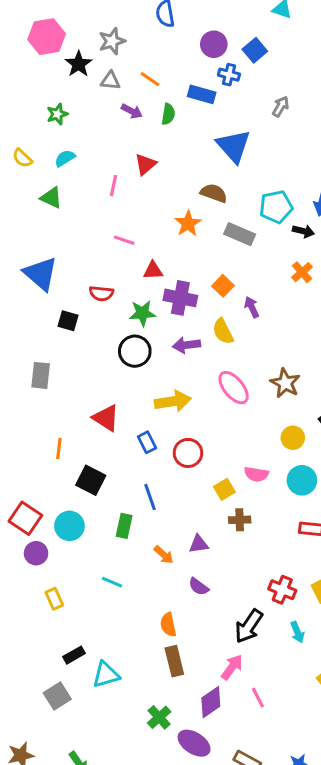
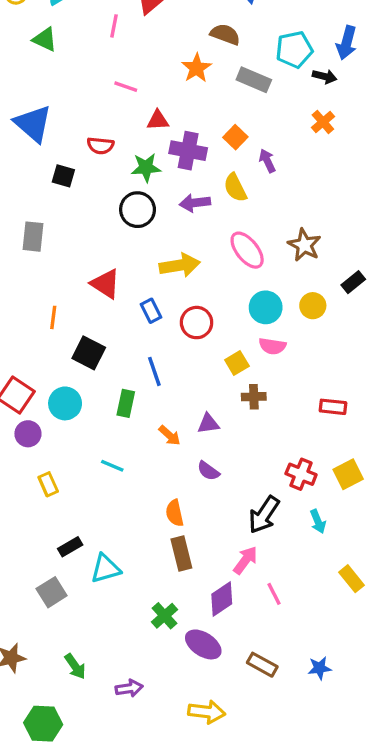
cyan circle: (302, 480) -> (266, 307), moved

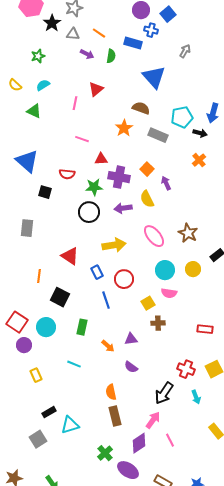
blue line: (154, 371) -> (106, 300), moved

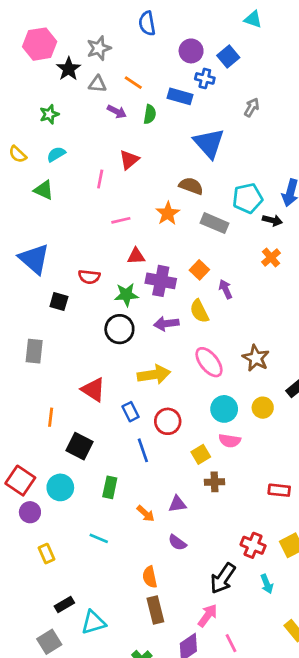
pink line: (82, 139) -> (121, 220), moved, turned -32

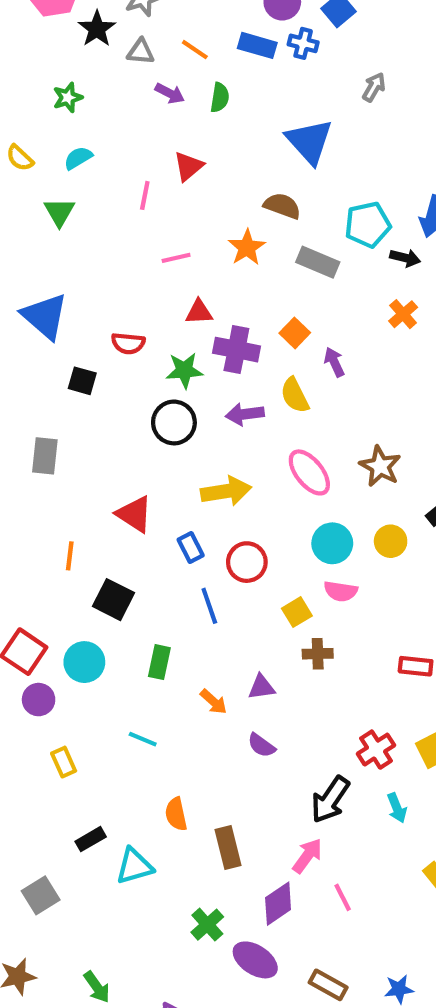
blue rectangle: (180, 96) -> (257, 45), moved
green triangle: (44, 190) -> (59, 212), turned 35
red cross: (253, 545) -> (376, 750), turned 35
orange semicircle: (150, 577) -> (176, 814), moved
gray square: (49, 642) -> (41, 895), moved

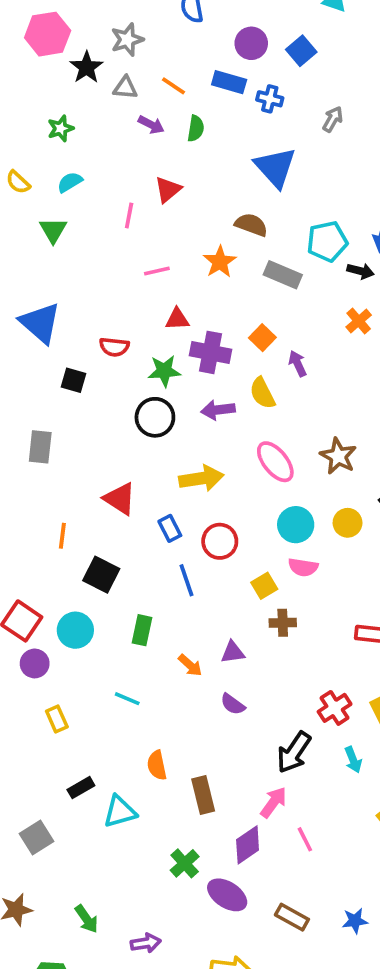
blue cross: (303, 43) -> (270, 99), moved

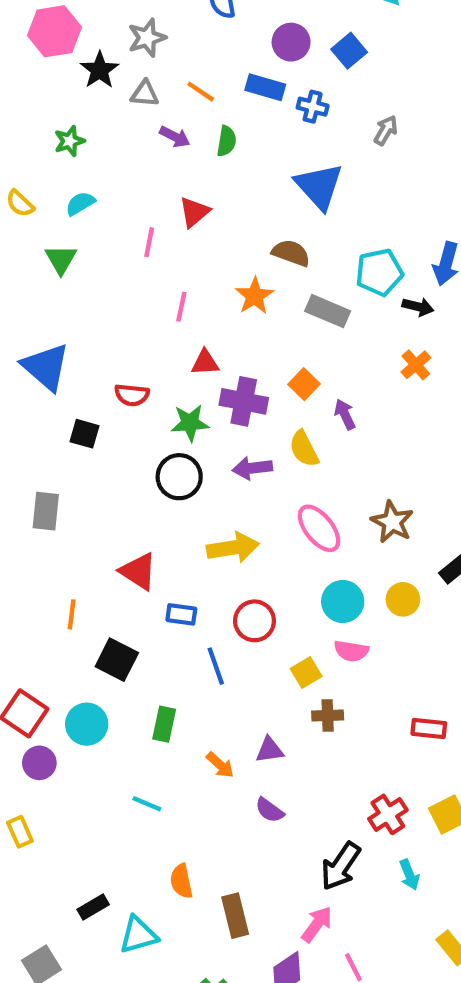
pink line: (157, 271) -> (181, 307), turned -65
blue rectangle: (170, 528) -> (181, 614), moved, turned -55
yellow rectangle: (57, 719) -> (20, 832), moved

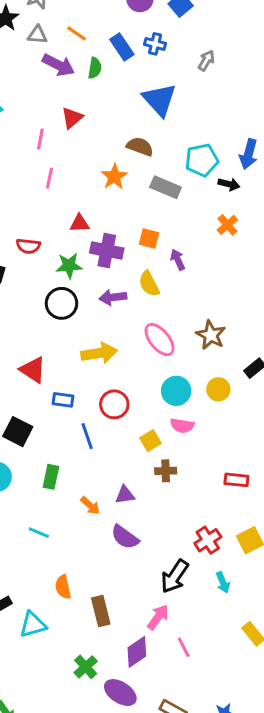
blue rectangle: (265, 87) -> (122, 47), moved, turned 40
purple arrow: (175, 137) -> (58, 65), size x1.5
pink line: (181, 307) -> (49, 178), moved
orange square: (304, 384) -> (149, 238), turned -30
purple semicircle: (270, 810) -> (125, 537), size x1.4

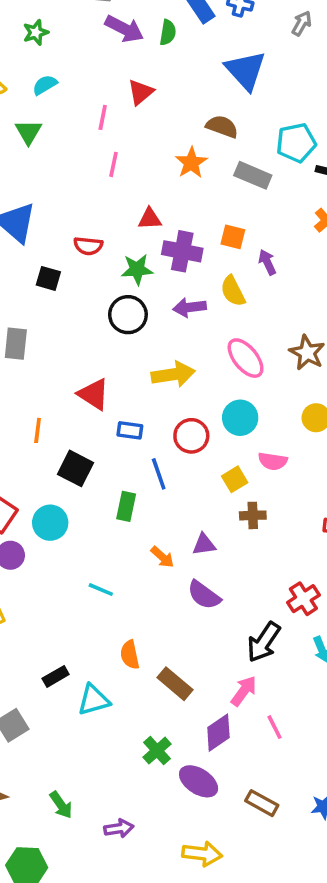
cyan circle: (176, 391) -> (240, 418), moved
green rectangle: (51, 477) -> (126, 506), moved
brown rectangle: (101, 611) -> (175, 684), turned -36

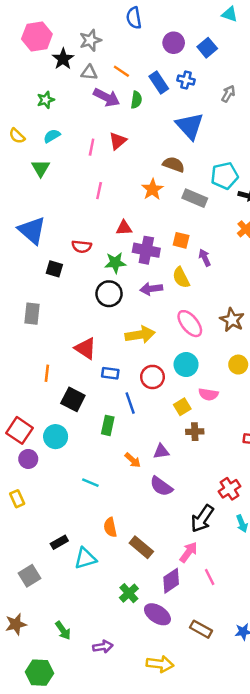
pink line: (103, 117) -> (92, 147), moved

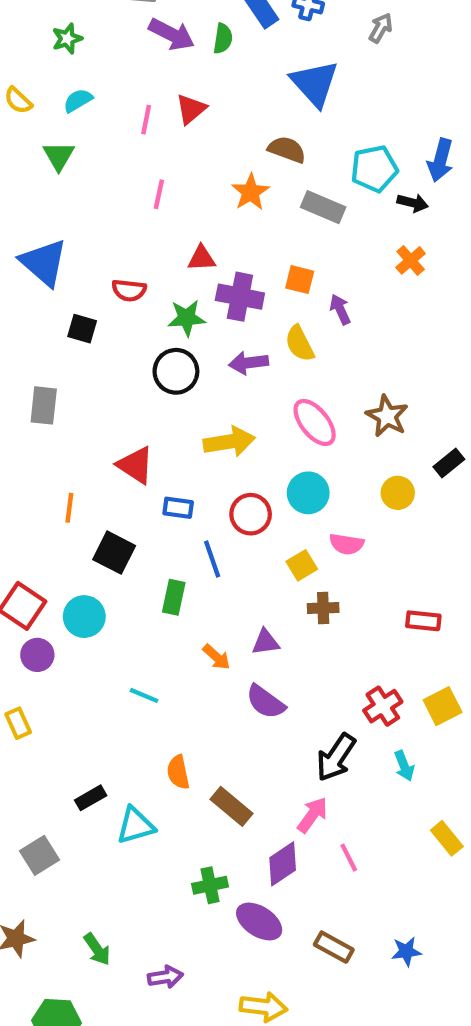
green cross: (129, 593) -> (210, 885), turned 30

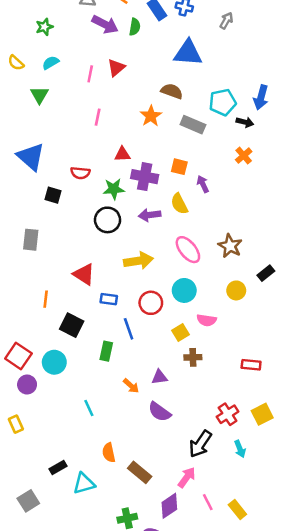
blue triangle: (315, 83) -> (188, 53), turned -44
cyan line: (144, 695) -> (89, 408), turned 42
yellow rectangle: (447, 838) -> (237, 510), moved

